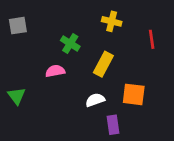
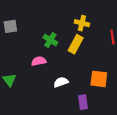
yellow rectangle: (103, 64) -> (76, 44), moved
white semicircle: (95, 100) -> (61, 82), moved

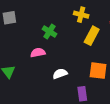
yellow rectangle: (76, 44) -> (92, 36), moved

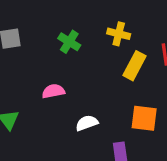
green cross: (49, 31) -> (69, 42), moved

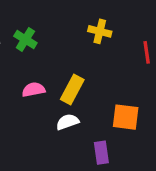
green cross: (69, 42) -> (25, 39), moved
yellow rectangle: (135, 66) -> (72, 90), moved

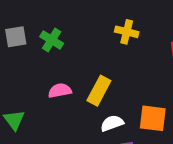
white semicircle: (67, 122) -> (112, 123), moved

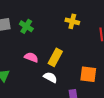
pink semicircle: (60, 91) -> (31, 57), turned 32
white semicircle: (112, 123) -> (50, 77), moved, turned 48

